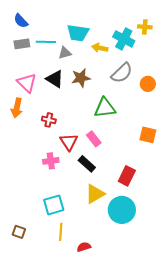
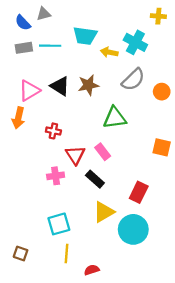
yellow cross: (145, 27) -> (158, 16), moved
gray triangle: (65, 53) -> (44, 14), moved
pink triangle: (27, 83) -> (29, 91), turned 45

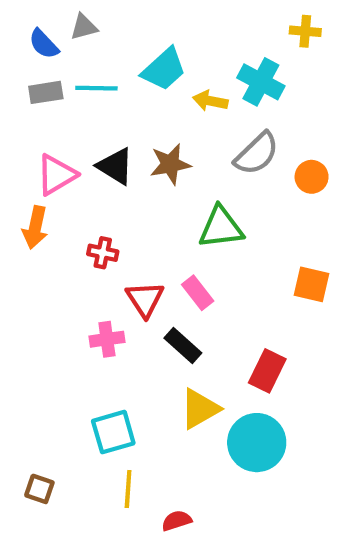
cyan trapezoid: (85, 36) -> (164, 69), turned -50

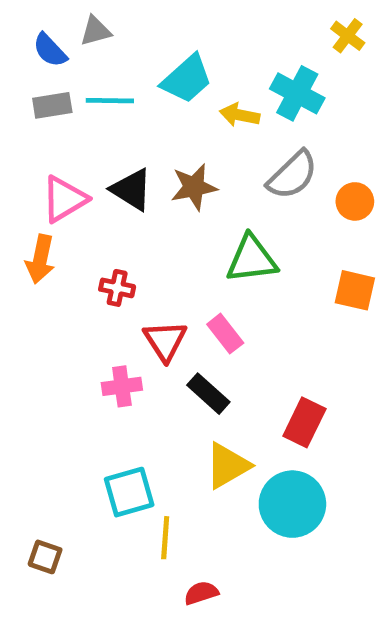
yellow cross: (305, 31) -> (348, 36), turned 32
orange square: (312, 284) -> (355, 290), moved
yellow line: (128, 489) -> (165, 538), moved

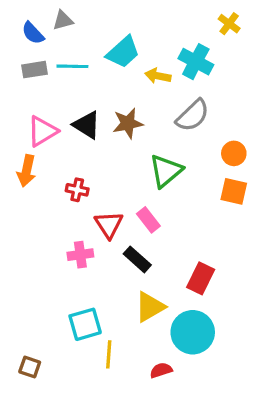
orange circle: (355, 201) -> (234, 153), moved
green triangle: (252, 259) -> (166, 171), turned -33
red semicircle: (201, 593) -> (161, 370), moved

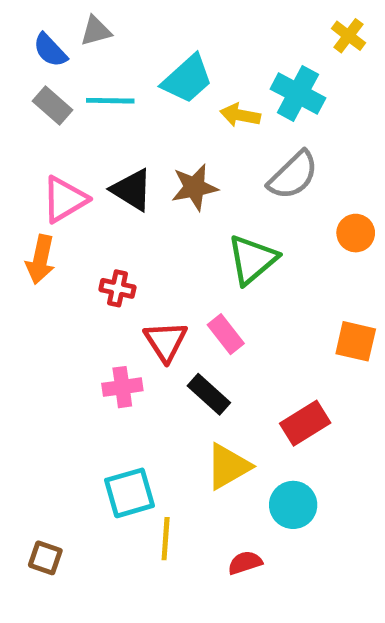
gray rectangle: (34, 70) -> (53, 106), turned 50
orange square: (234, 191) -> (356, 341), moved
red rectangle: (201, 278) -> (305, 423), turned 32
cyan circle: (193, 332) -> (293, 505), size x0.7

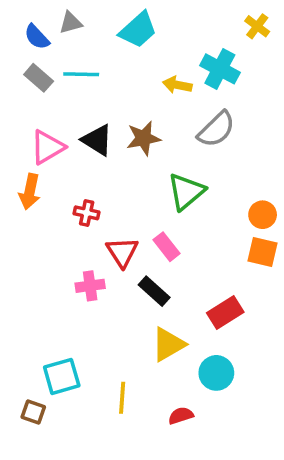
cyan trapezoid: (187, 79) -> (138, 30), moved
orange circle: (356, 233) -> (263, 215), moved
cyan square: (130, 493) -> (62, 376), moved

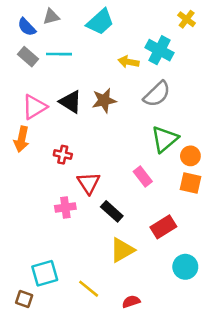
green triangle: (186, 192) -> (165, 139), moved
pink rectangle: (167, 247) -> (143, 177), moved
cyan circle: (216, 373) -> (185, 267), moved
yellow line: (122, 398) -> (89, 289), turned -55

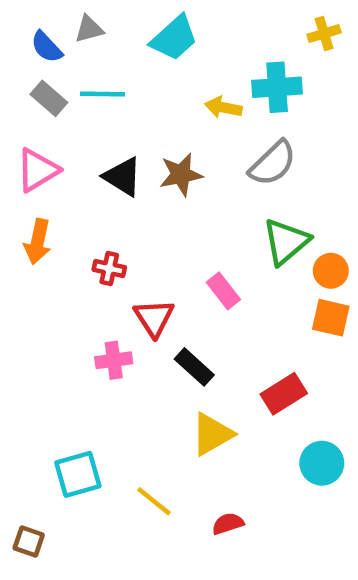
yellow cross: (187, 19) -> (324, 34), turned 36
cyan cross: (159, 50) -> (277, 87), turned -32
pink triangle: (34, 107) -> (38, 170), moved
pink rectangle: (143, 177) -> (223, 291), moved
brown square: (24, 299) -> (29, 541), moved

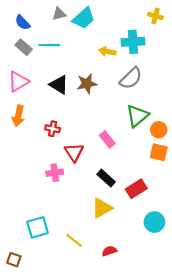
gray triangle: (89, 29) -> (59, 14), moved
yellow cross: (324, 34) -> (156, 16), turned 32
black rectangle: (194, 367) -> (106, 178), moved

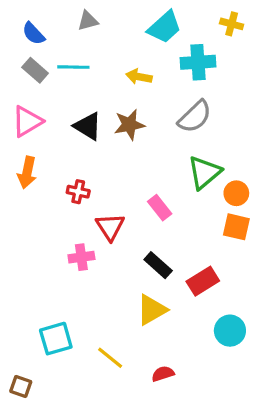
cyan trapezoid: (84, 18) -> (164, 27), moved
yellow arrow: (107, 51) -> (139, 77), moved

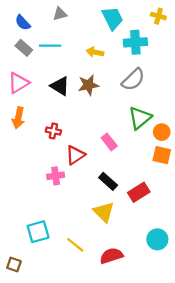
cyan trapezoid: (164, 27) -> (112, 18), turned -75
red triangle: (110, 227) -> (75, 155), turned 30
yellow triangle: (152, 310) -> (104, 212), turned -45
cyan circle: (230, 331) -> (157, 239), moved
red semicircle: (163, 374) -> (111, 256), size x1.5

